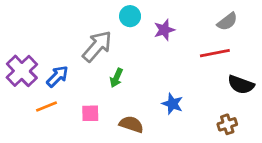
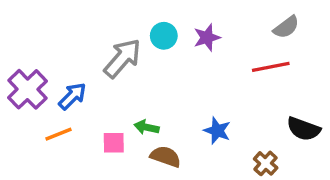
cyan circle: (130, 16) -> (164, 36), moved
green arrow: (116, 78) -> (147, 127), moved, turned 78
black semicircle: (241, 85) -> (304, 129), moved
brown cross: (227, 124) -> (266, 163), moved, turned -30

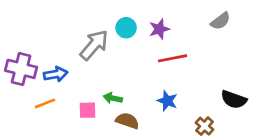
red line: (271, 67) -> (173, 58), moved
purple cross: (28, 89) -> (21, 69), turned -32
blue arrow: (72, 96) -> (56, 74), turned 35

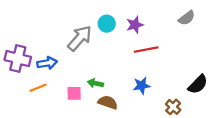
black semicircle: (234, 100) -> (198, 84), turned -65
blue star: (167, 101) -> (142, 86), turned -30

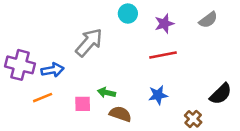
cyan circle: (107, 24) -> (128, 14), moved
purple star: (135, 25) -> (164, 24), moved

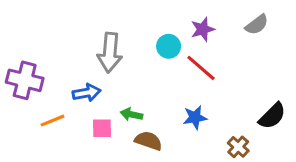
cyan circle: (128, 14) -> (169, 46), moved
gray arrow: (89, 42) -> (110, 52), turned 144
red line: (163, 55) -> (201, 68), turned 52
blue arrow: (53, 70) -> (87, 93), moved

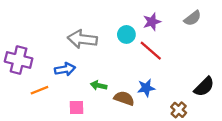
gray arrow: (110, 52) -> (82, 39), turned 92
pink square: (102, 128) -> (77, 108), moved
brown semicircle: (148, 141) -> (124, 98), moved

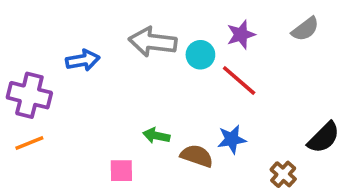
gray arrow: (82, 39) -> (153, 42), moved
blue arrow: (65, 69) -> (83, 60), moved
orange line: (39, 90) -> (29, 143), moved

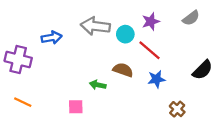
black semicircle: (324, 138) -> (203, 70), moved
blue star: (232, 139) -> (156, 79), moved
orange line: (29, 143) -> (23, 102), moved, turned 48
brown semicircle: (197, 156) -> (123, 70), moved

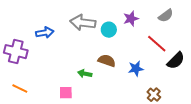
red line: (150, 50) -> (157, 44), moved

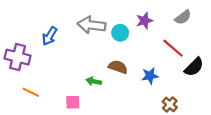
blue arrow: (45, 33) -> (50, 36), turned 132
orange line: (20, 89) -> (31, 92), moved

